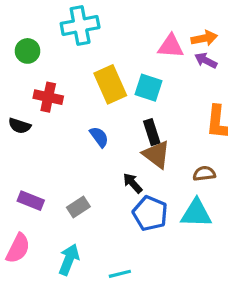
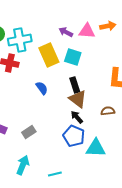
cyan cross: (80, 25) -> (20, 40), moved
purple arrow: (206, 61) -> (66, 32), moved
black arrow: (133, 183) -> (77, 117), moved
cyan triangle: (196, 213) -> (96, 148), moved

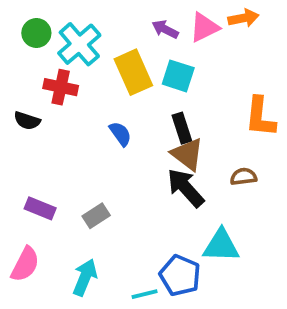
pink triangle: (87, 31) -> (204, 27), turned -30
cyan cross: (20, 40) -> (79, 44), turned -30
black arrow: (77, 117) -> (186, 188), size x1.6
blue pentagon: (74, 136) -> (180, 275), moved

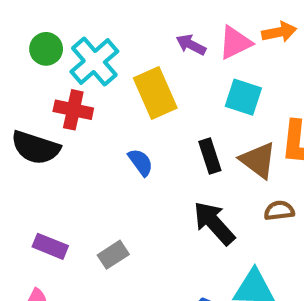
cyan square: (178, 76) -> (243, 97), moved
black semicircle: (27, 121) -> (36, 148), size x1.6
brown triangle: (187, 154) -> (258, 160), moved

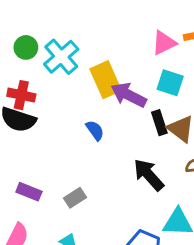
purple arrow: (191, 45) -> (129, 95), moved, size x1.6
red cross: (73, 110) -> (21, 95), moved
black rectangle: (210, 156) -> (159, 123), moved

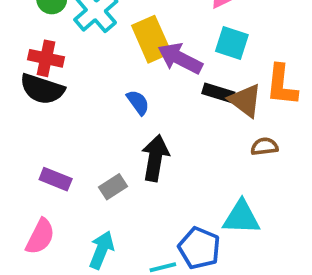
black rectangle: (159, 123) -> (218, 93), turned -55
black arrow: (149, 175) -> (155, 158), moved, turned 52

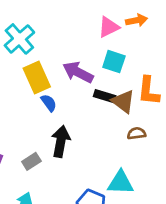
yellow rectangle: (151, 39) -> (37, 78), moved

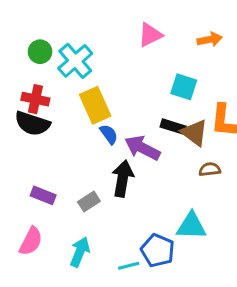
pink triangle: (109, 27) -> (150, 35), moved
purple arrow: (78, 72) -> (142, 148), moved

